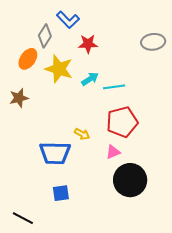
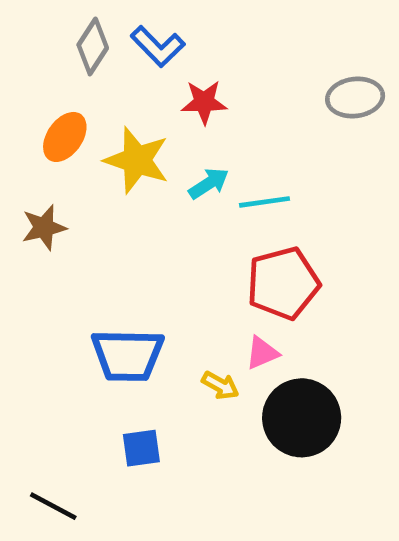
gray diamond: (45, 36) -> (93, 46), moved
yellow arrow: (82, 134) -> (220, 385), moved

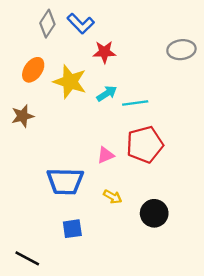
pink triangle: (262, 353) -> (106, 155), moved
black circle: (302, 418) -> (154, 213), size x0.7

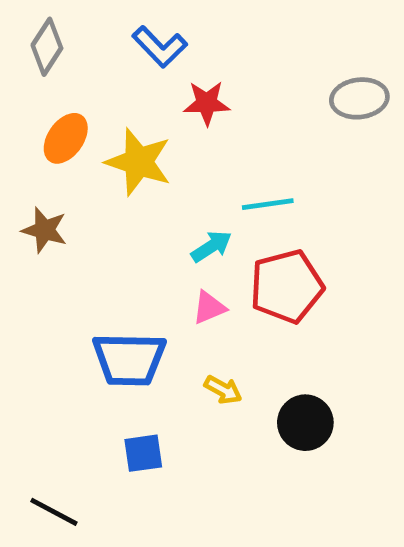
gray diamond: (47, 24) -> (47, 47), moved
cyan arrow: (107, 94) -> (211, 246), moved
brown star: (23, 116) -> (45, 230), turned 30

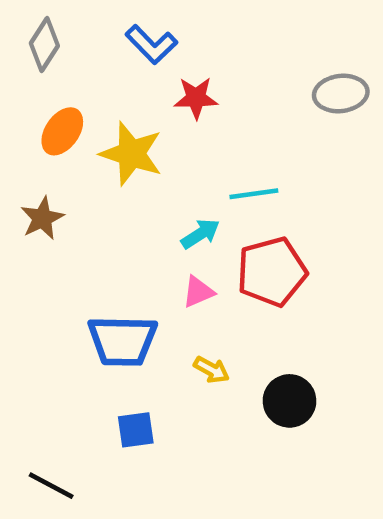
brown star: (45, 230) -> (42, 218), turned 30

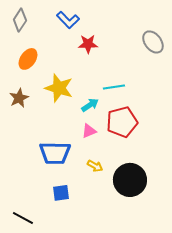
gray ellipse: (341, 93) -> (153, 42), turned 60
yellow star: (131, 154) -> (59, 88), moved
black circle: (290, 401) -> (130, 180), size x1.4

